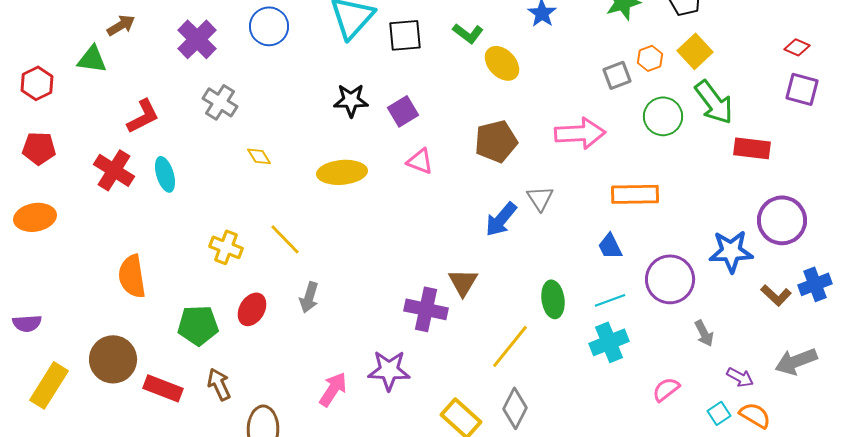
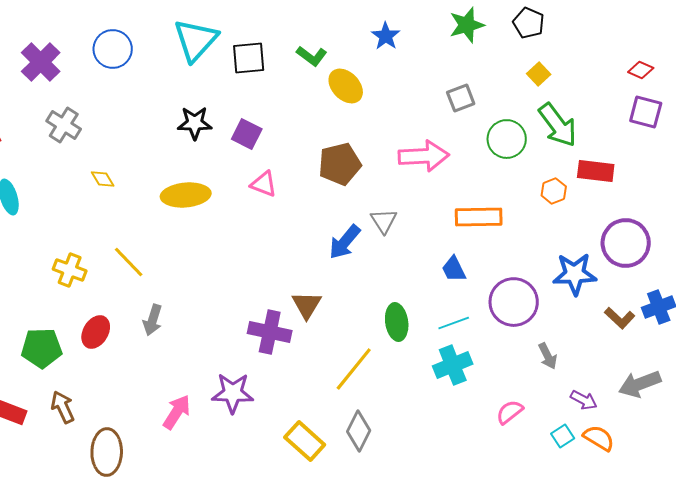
yellow square: (695, 51) -> (539, 74), size x0.7
orange hexagon: (650, 58) -> (554, 191), moved
purple square: (403, 111) -> (247, 134), turned -32

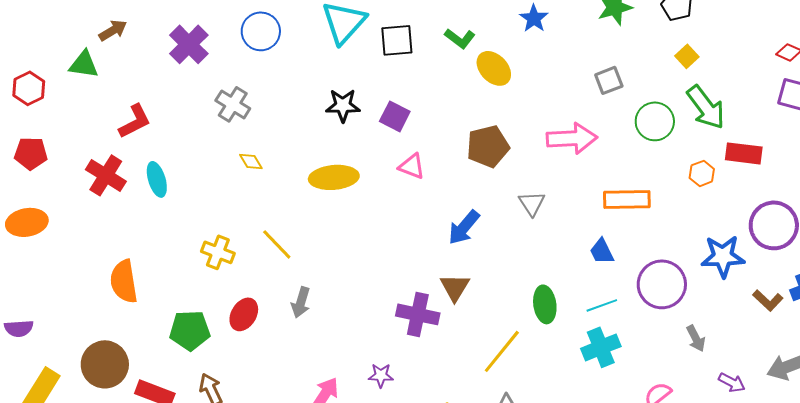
gray cross: (64, 125) -> (233, 104), moved
blue arrow: (345, 242) -> (464, 227), moved
purple star: (233, 393) -> (381, 375), size x0.6

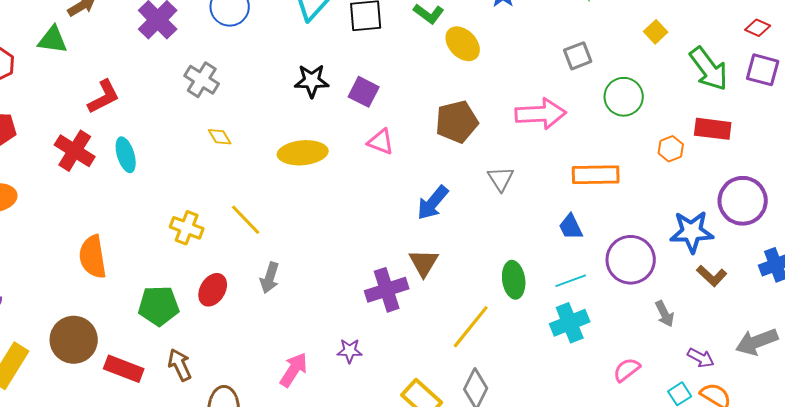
green arrow: (706, 107) -> (709, 69), moved
brown L-shape: (768, 300) -> (712, 276), moved
purple cross: (418, 314) -> (387, 290), turned -30

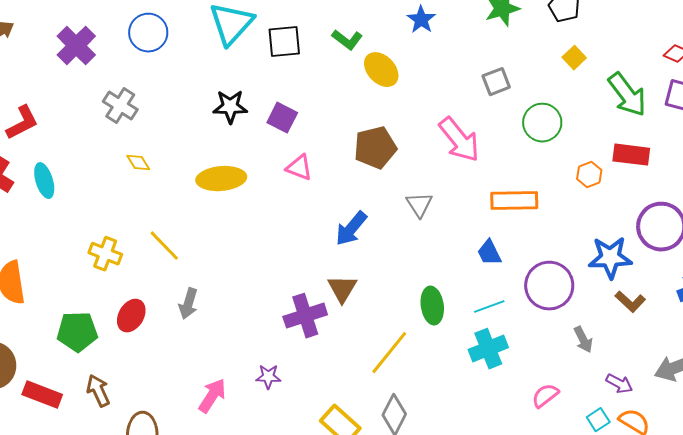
pink arrow: (541, 114) -> (459, 140), turned 54

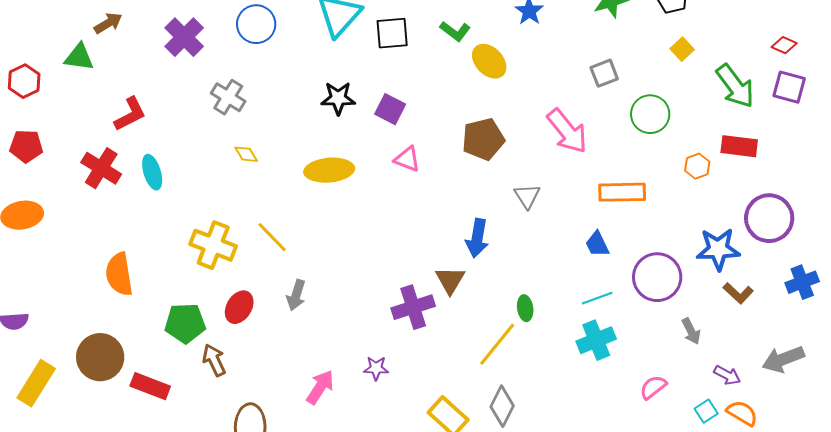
blue arrow: (351, 229) -> (477, 238), moved, turned -30
yellow cross: (105, 254) -> (213, 245), size x1.4
green ellipse: (432, 306) -> (525, 308), moved, size x0.7
brown arrow: (98, 391) -> (214, 360), moved

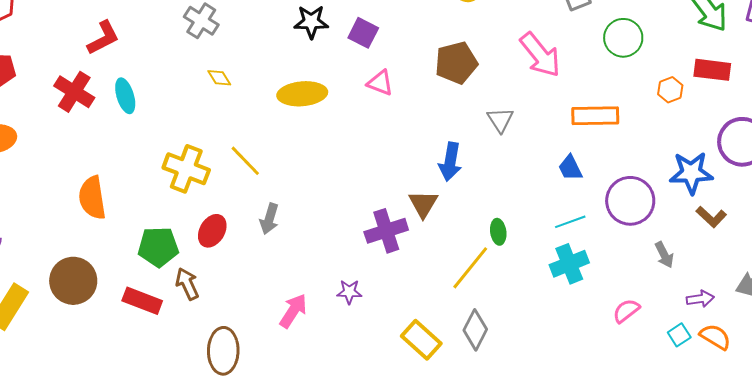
purple arrow: (727, 375) -> (700, 299), turned -36
red rectangle: (150, 386) -> (142, 301), moved

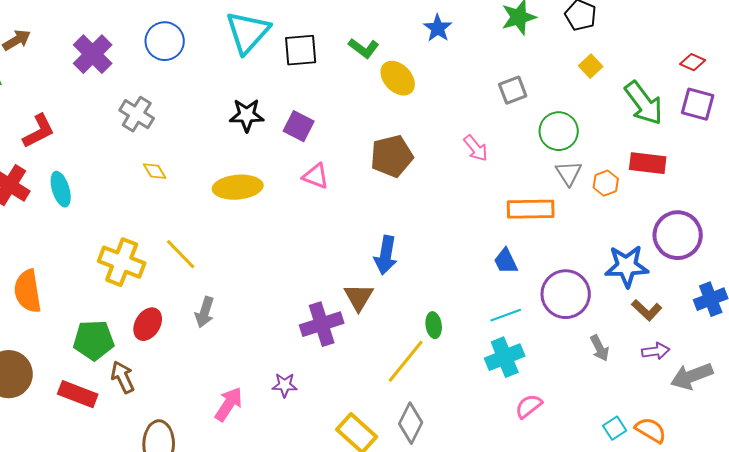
pink arrow: (540, 55) -> (476, 148), size x0.6
gray triangle: (500, 120) -> (569, 173), moved
purple arrow: (700, 299) -> (656, 351), moved
pink semicircle: (626, 311) -> (529, 406), moved

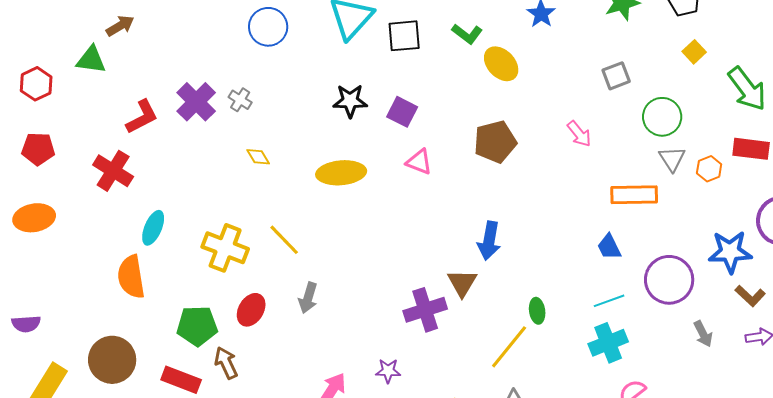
purple cross: (93, 54) -> (196, 102), moved
gray cross: (137, 114) -> (240, 100), size x0.7
cyan ellipse: (61, 189) -> (153, 228), moved, turned 40

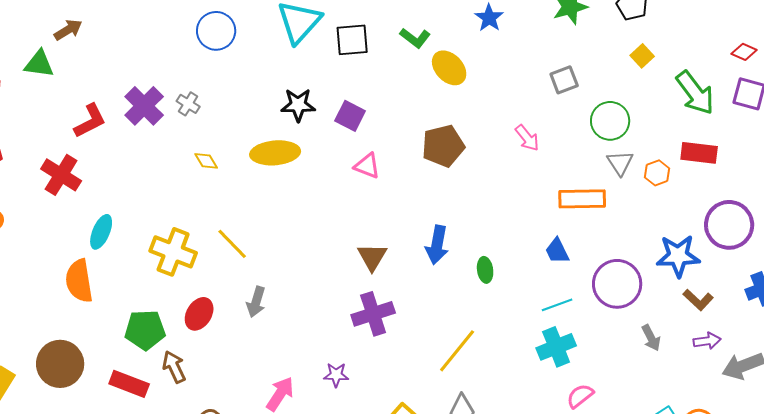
yellow ellipse: (341, 173) -> (275, 153), moved
brown triangle: (462, 283) -> (372, 257), moved
green ellipse: (537, 311) -> (485, 270), moved

